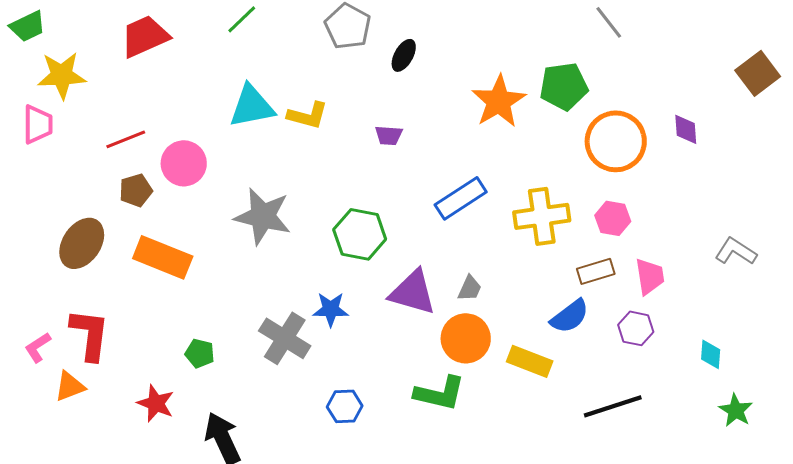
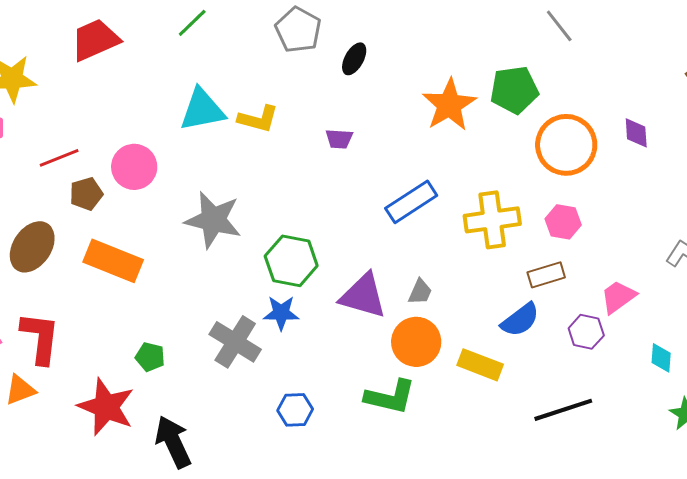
red line: (126, 139) -> (59, 158), moved
green hexagon: (360, 234) -> (291, 261), moved
pink trapezoid: (650, 276) -> (618, 297), moved, turned -117
red star: (156, 403) -> (106, 407), size x1.5

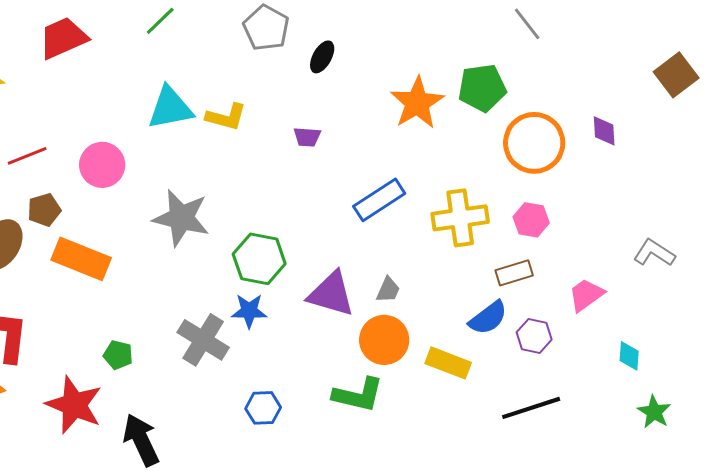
brown pentagon: (86, 194) -> (44, 210), moved
purple hexagon: (586, 332) -> (534, 336), moved

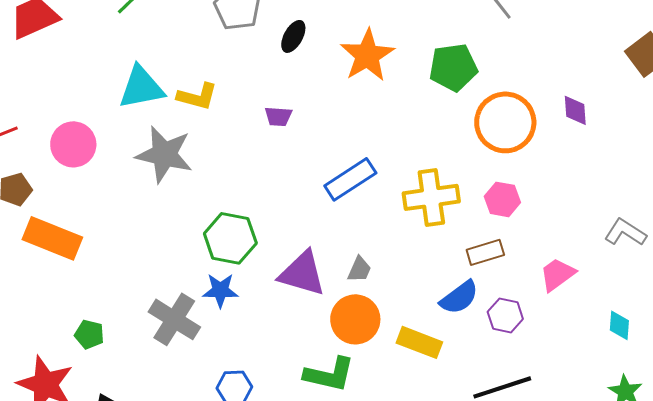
orange star: (417, 103) -> (367, 55), moved
gray star: (181, 218) -> (164, 154), moved
cyan diamond: (629, 356) -> (619, 325), moved

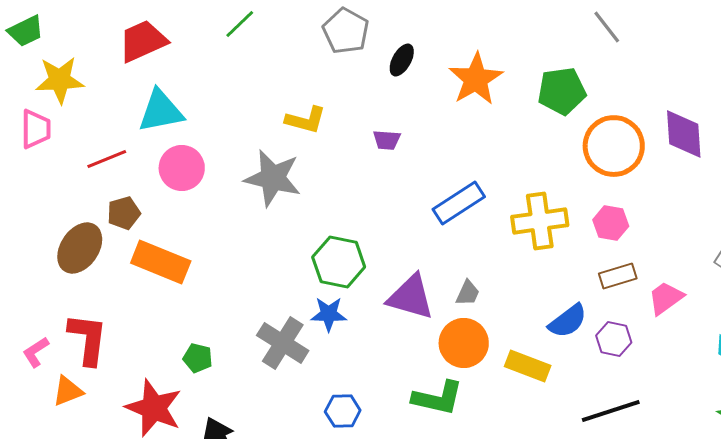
cyan triangle: (141, 87) -> (161, 111), moved
purple diamond: (575, 110) -> (684, 134), size x1.6
brown rectangle: (485, 252) -> (618, 276), moved

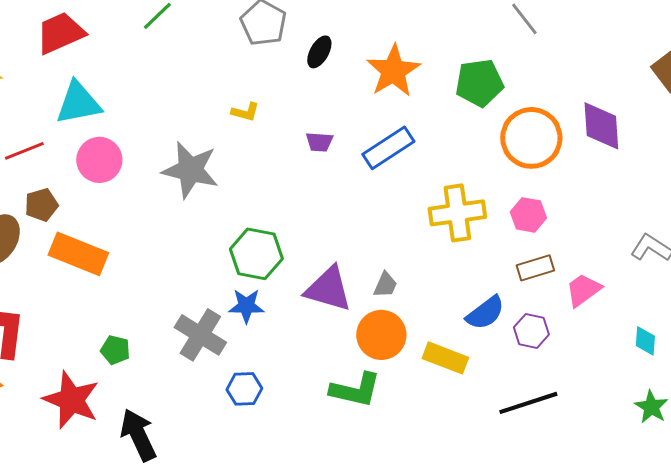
yellow L-shape: (306, 120) -> (245, 112), moved, size x0.7
purple trapezoid: (387, 140) -> (319, 142), moved
blue rectangle: (459, 203) -> (388, 148), moved
blue hexagon: (343, 411) -> (244, 389), moved

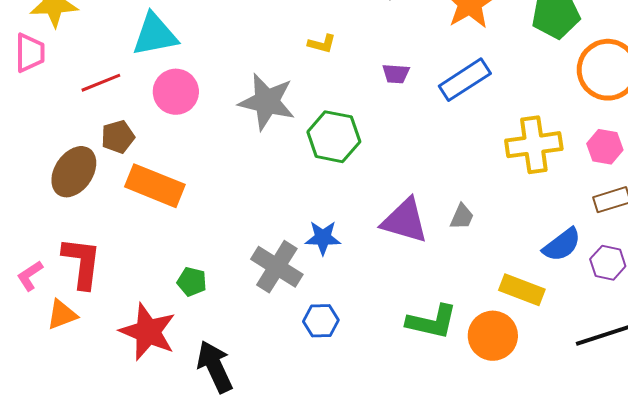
green hexagon: (256, 254) -> (334, 137), moved
orange circle: (381, 335) -> (493, 336), moved

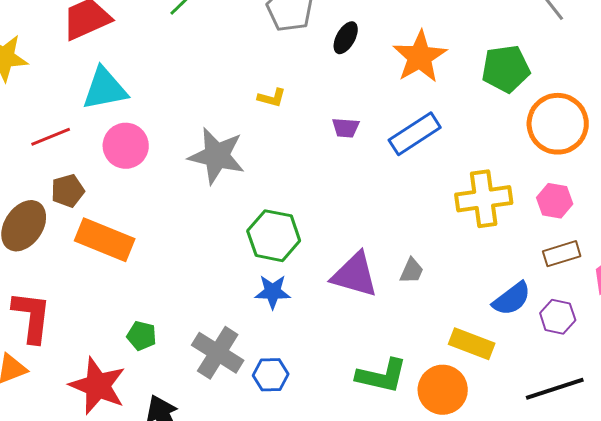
green hexagon: (334, 137) -> (274, 236), moved
gray cross: (277, 267) -> (218, 353), moved

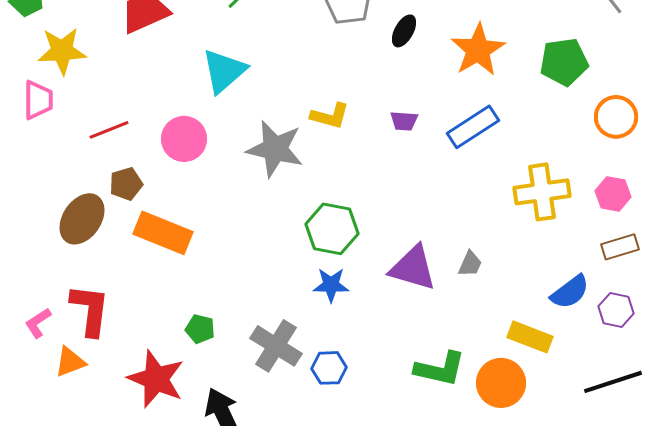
cyan triangle: (105, 89) -> (224, 71), moved, turned -30
yellow L-shape: (272, 98) -> (330, 116), moved, size x1.4
orange circle: (558, 124) -> (616, 117), size x0.7

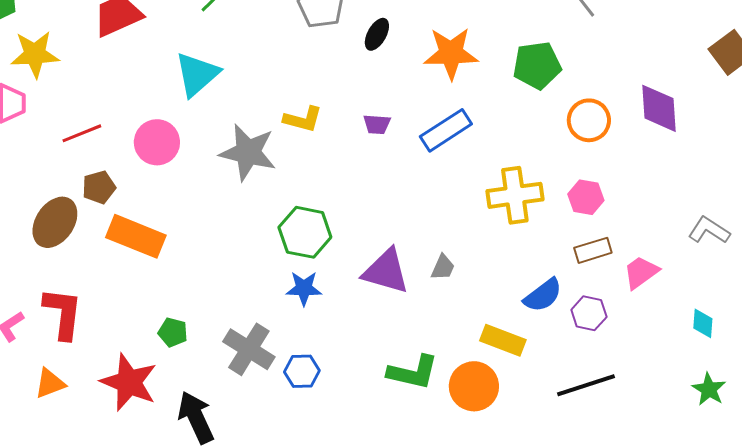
orange star: (478, 50) -> (451, 53), turned 30
orange triangle: (70, 362) -> (50, 383), moved

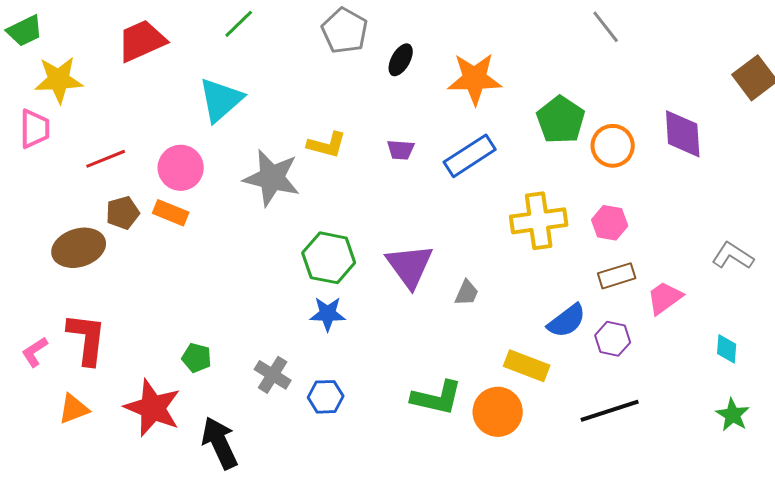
green pentagon: (537, 65) -> (561, 120), moved, turned -30
brown ellipse: (55, 222) -> (79, 248), turned 39
orange rectangle: (136, 236) -> (171, 213), moved, size x0.6
purple triangle: (386, 271) -> (410, 266), moved, turned 38
gray cross: (249, 349) -> (273, 375), size x0.7

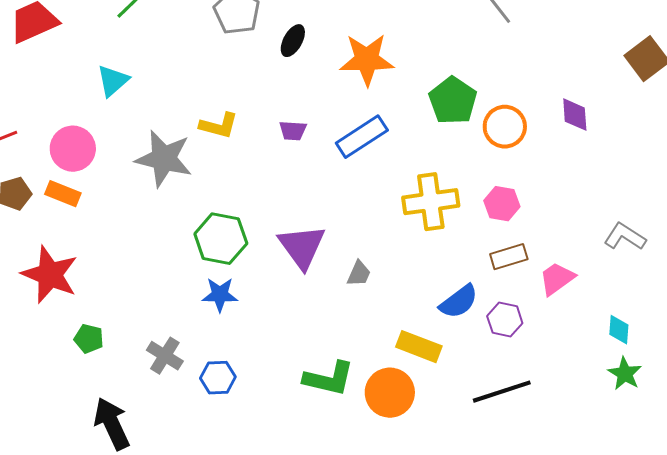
cyan triangle: (221, 100) -> (113, 81), size x0.7
purple diamond: (683, 134) -> (575, 115), size x0.7
red star: (153, 408) -> (50, 275), moved
green star: (733, 415) -> (625, 374), moved

